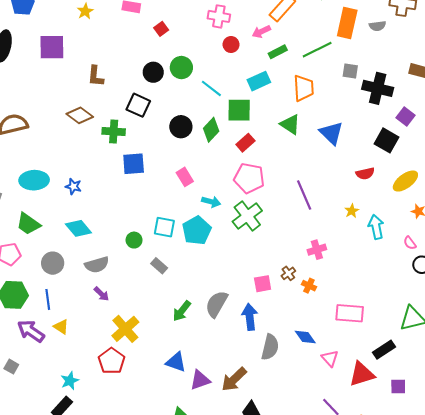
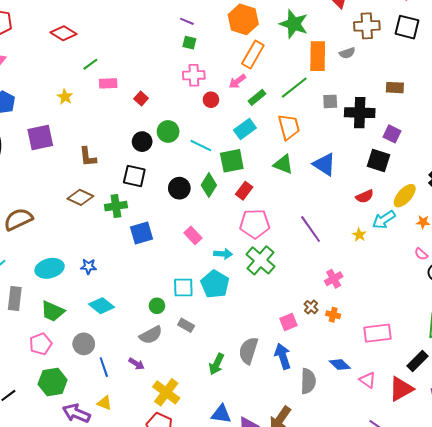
cyan arrow: (376, 227) -> (384, 220), moved, turned -100
gray semicircle: (97, 265) -> (151, 335), moved
blue line: (48, 299) -> (104, 367), moved

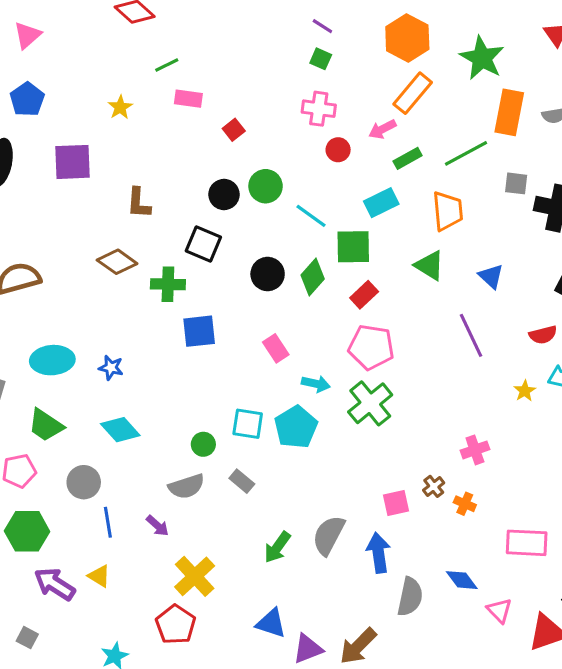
blue triangle: (324, 164) -> (491, 276), size x0.7
purple line: (311, 229) -> (471, 335), moved

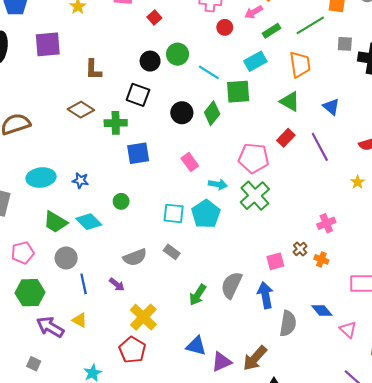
red rectangle: (364, 295) -> (286, 138), moved
green trapezoid: (46, 425) -> (55, 222), moved
green circle: (203, 444) -> (121, 201), moved

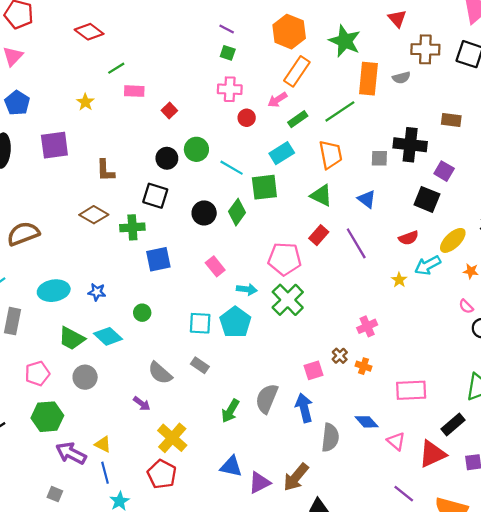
gray square: (345, 44) -> (379, 158), moved
gray semicircle: (135, 257) -> (160, 373), turned 65
blue line: (84, 284) -> (105, 473), moved

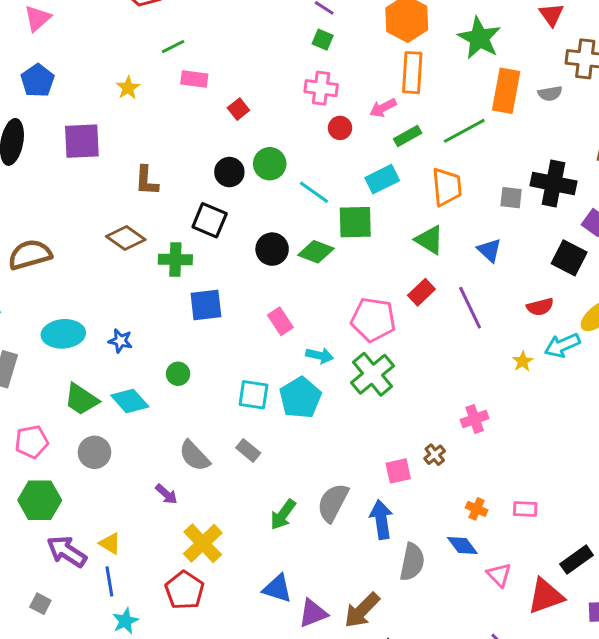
orange rectangle: (297, 71) -> (412, 73), turned -36
green diamond: (237, 212) -> (316, 252), turned 70
orange cross: (364, 366) -> (477, 509), moved
pink rectangle: (411, 390) -> (525, 509), size x0.6

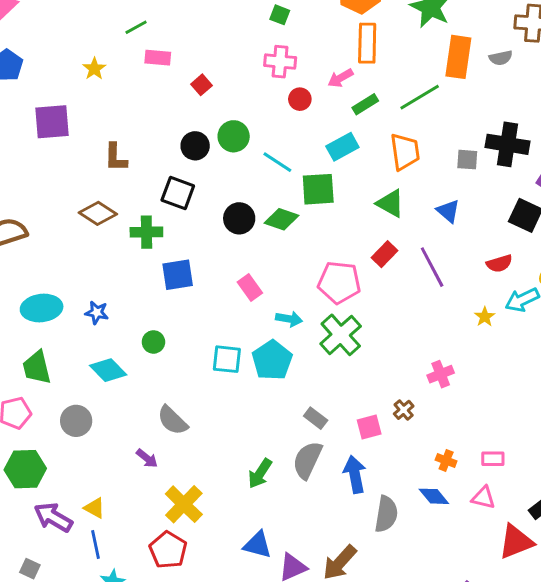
green trapezoid: (81, 399) -> (37, 368), moved, turned 45
gray rectangle: (248, 450) -> (316, 418), moved
pink triangle: (499, 575) -> (483, 498), moved, turned -30

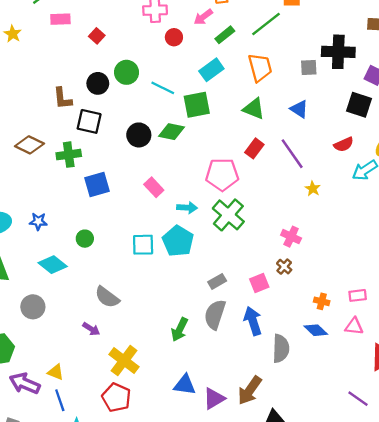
brown L-shape: (116, 157) -> (63, 98), moved
yellow star: (485, 317) -> (313, 189), moved
pink cross: (441, 374) -> (291, 237), moved, turned -36
gray rectangle: (316, 418) -> (217, 281), turned -60

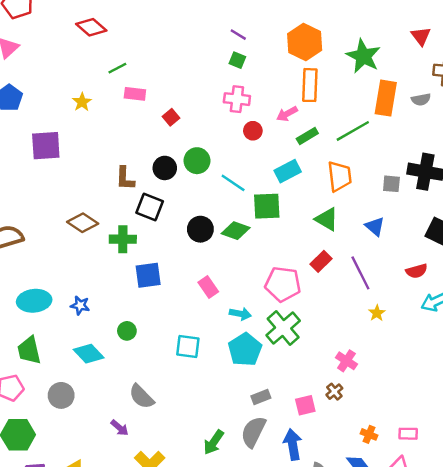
cyan pentagon: (178, 241) -> (245, 350), moved

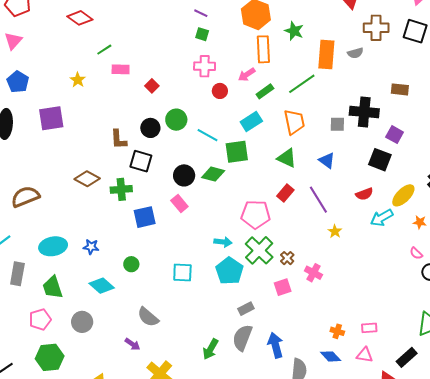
green star: (363, 56) -> (294, 31), moved, size x0.7
pink rectangle: (208, 287) -> (179, 204), moved
brown cross: (334, 392) -> (287, 258), moved
pink square: (305, 405) -> (283, 287), moved

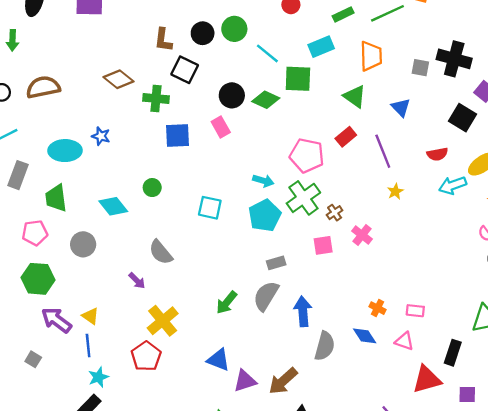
blue star: (91, 247) -> (101, 136), moved
black rectangle: (407, 357) -> (453, 353), turned -40

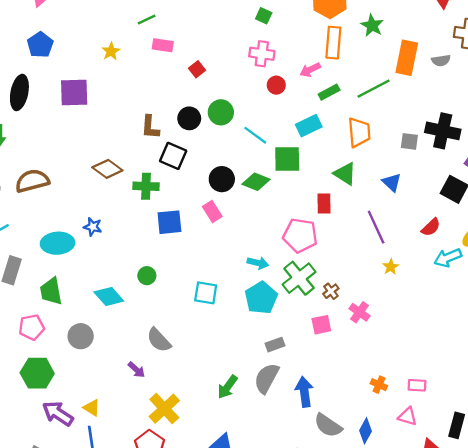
red rectangle: (346, 137) -> (324, 203), moved, turned -48
red semicircle: (437, 154) -> (431, 227), turned -30
blue diamond: (365, 336) -> (366, 431), moved, turned 65
gray semicircle: (325, 346) -> (328, 425), turned 112

